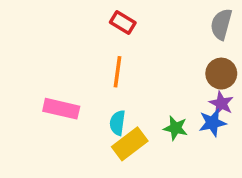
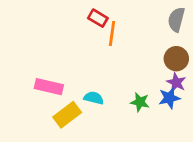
orange line: (117, 72) -> (112, 33), moved
cyan semicircle: (117, 123) -> (94, 98), turned 96
yellow rectangle: (130, 144) -> (67, 115), moved

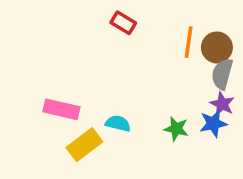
gray semicircle: (176, 19) -> (222, 74), moved
orange line: (112, 33) -> (189, 42), moved
brown circle: (176, 59) -> (217, 47), moved

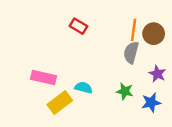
red rectangle: (123, 23) -> (78, 26), moved
gray semicircle: (222, 74) -> (131, 52), moved
blue star: (213, 123) -> (151, 103), moved

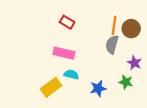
pink rectangle: (43, 78) -> (64, 53), moved
green star: (125, 91) -> (126, 82), moved
blue star: (151, 103) -> (98, 88), moved

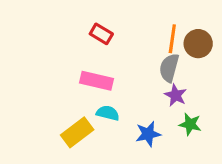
purple star: (134, 63) -> (176, 95), moved

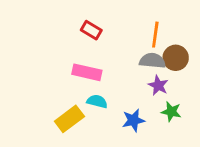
brown circle: (198, 44) -> (176, 58), moved
gray semicircle: (169, 68) -> (152, 61), turned 80

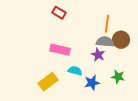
red rectangle: (91, 30) -> (59, 13), moved
purple star: (158, 85) -> (98, 55), moved
cyan semicircle: (97, 101) -> (75, 71), moved

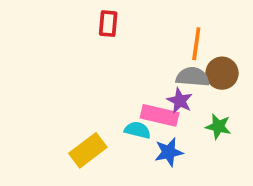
red rectangle: (59, 13) -> (108, 24), turned 64
pink rectangle: (60, 50) -> (160, 115), moved
green star: (118, 77) -> (218, 126), moved

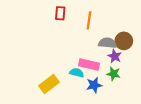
orange line: (196, 44) -> (89, 20), moved
purple star: (180, 101) -> (115, 56), moved
green star: (218, 126) -> (114, 74), moved

